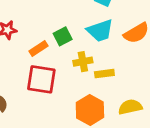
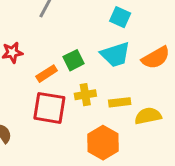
yellow cross: (83, 62) -> (85, 95), moved
yellow semicircle: (130, 107) -> (148, 116), moved

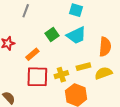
orange semicircle: (156, 58) -> (105, 47), moved, turned -48
green square: (74, 60) -> (52, 35), moved
yellow cross: (85, 95) -> (61, 75), moved

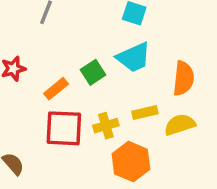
green square: (52, 35) -> (93, 72), moved

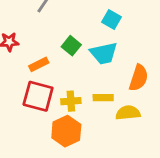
green square: (93, 72) -> (71, 46), moved, turned -30
orange hexagon: (131, 162) -> (66, 131), moved

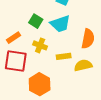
yellow cross: (71, 101) -> (40, 45), moved, turned 32

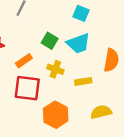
yellow semicircle: (83, 65) -> (101, 112), moved

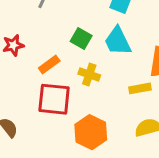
cyan trapezoid: (78, 43) -> (118, 41), turned 85
yellow rectangle: (83, 81) -> (140, 88), moved

